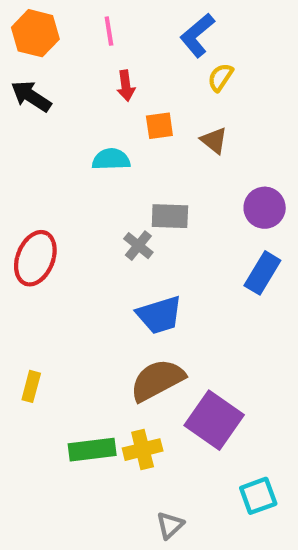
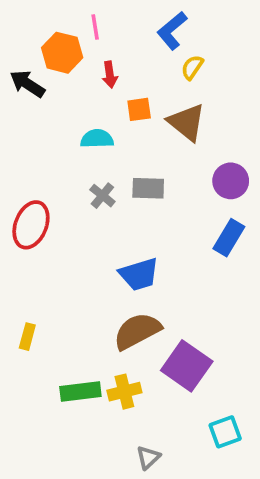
orange hexagon: (35, 33) -> (62, 53), moved
brown triangle: (214, 140) -> (187, 122), size x1.6
gray cross: (138, 246) -> (102, 196), moved

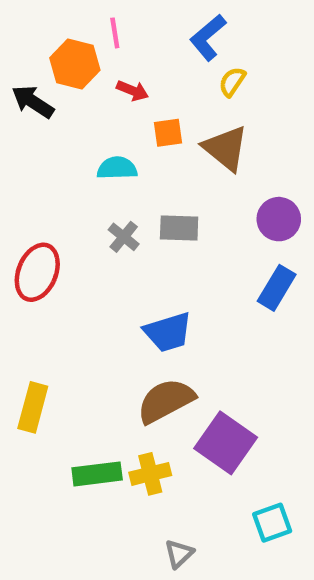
red arrow: (110, 75) -> (133, 91), turned -60
yellow rectangle: (27, 337) -> (33, 407), size x1.5

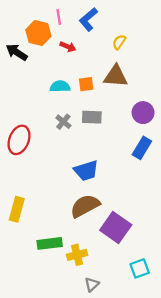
blue L-shape: (208, 37) -> (88, 19), moved
orange square: (168, 133) -> (86, 84), moved
brown triangle: (226, 148) -> (116, 76), turned -35
yellow cross: (150, 474) -> (77, 255), moved

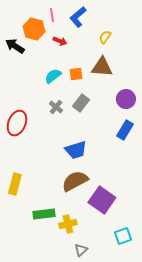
cyan semicircle: (60, 86) -> (53, 76), turned -36
gray rectangle: (92, 117) -> (81, 103), turned -54

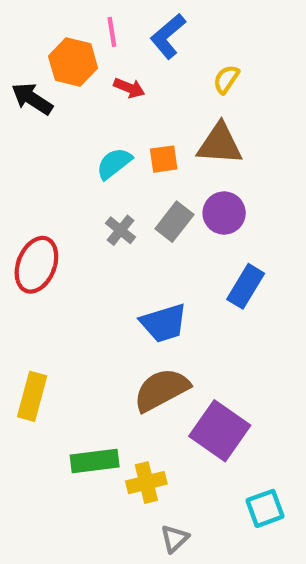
purple circle: (126, 99) -> (224, 213), moved
blue rectangle: (125, 130) -> (246, 286), moved

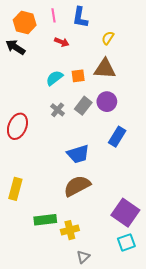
blue L-shape: (168, 36) -> (80, 17), turned -40
orange hexagon: (73, 62) -> (25, 23), moved
purple square: (220, 431) -> (125, 213), moved

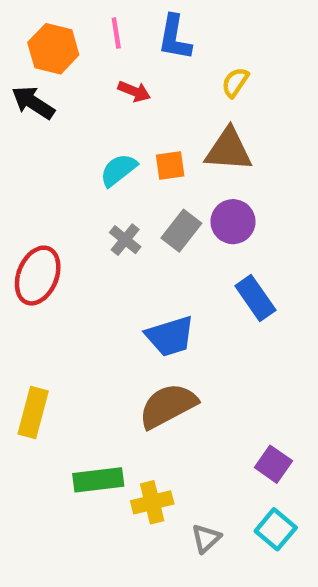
blue rectangle: (117, 137) -> (255, 298), turned -66
purple square: (125, 213) -> (273, 464), size x0.6
cyan square: (126, 242) -> (276, 529), turned -30
gray triangle: (83, 257) -> (206, 538), moved

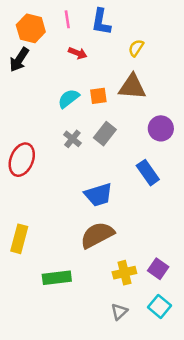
black arrow: (33, 103) -> (19, 60), turned -90
purple circle: (233, 222) -> (161, 128), moved
yellow cross: (152, 502) -> (124, 273), moved

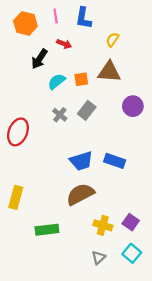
black arrow: (19, 60) -> (39, 59), moved
blue rectangle: (148, 173) -> (115, 161), moved, turned -36
yellow cross: (124, 273) -> (103, 225), turned 30

